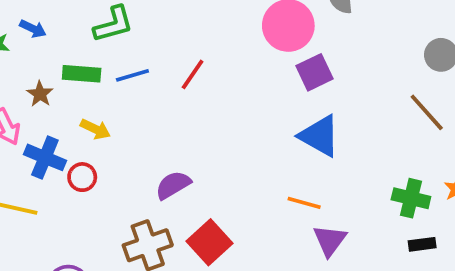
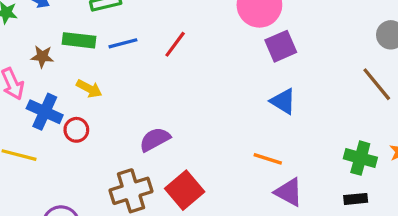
brown star: (40, 94) -> (42, 57), turned -30
blue triangle: (320, 136) -> (283, 101), size x0.7
purple triangle: (330, 240) -> (289, 192), turned -40
black rectangle: (422, 244) -> (356, 199), moved

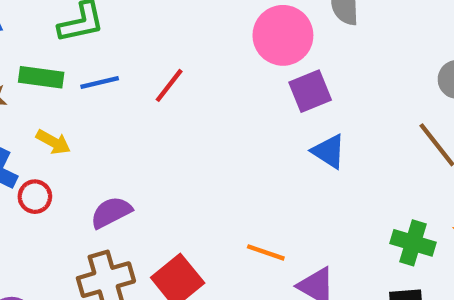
blue triangle: (283, 101) -> (329, 151), moved
purple semicircle: (155, 139) -> (111, 212), moved
orange line: (268, 159) -> (266, 252), moved

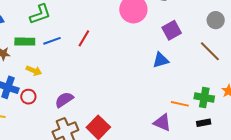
purple square: (310, 91) -> (172, 30), moved
blue triangle: (329, 151) -> (161, 60), turned -42
orange line: (266, 252) -> (180, 104), moved

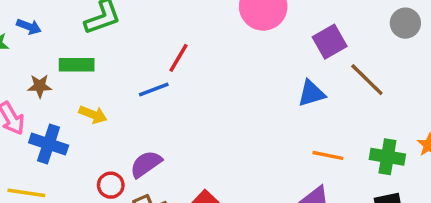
blue line: (52, 41) -> (154, 90), moved
brown line: (210, 51) -> (367, 80), moved
red circle: (28, 97) -> (111, 185), moved
orange line: (180, 104) -> (328, 155), moved

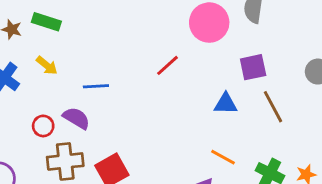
red line: (179, 58) -> (168, 65), moved
blue line: (154, 90) -> (96, 86), moved
purple semicircle: (146, 164) -> (76, 118), turned 48

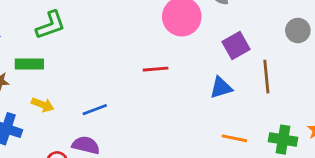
red line: (168, 65) -> (156, 69), turned 55
brown line: (273, 107) -> (266, 77), turned 40

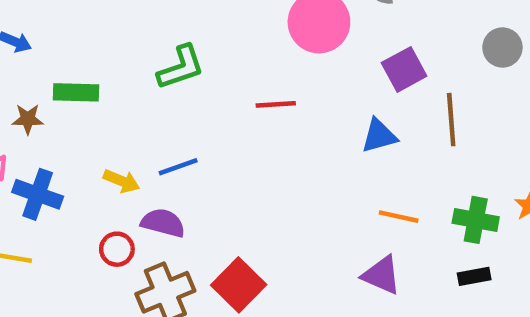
green L-shape: (51, 25) -> (181, 67), moved
yellow arrow: (43, 105) -> (121, 181), moved

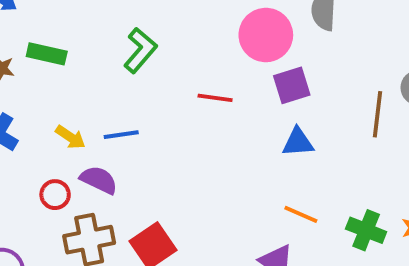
green L-shape: (181, 67) -> (140, 50), turned -42
purple square: (404, 69) -> (292, 85), moved
brown line: (451, 120) -> (377, 114), moved

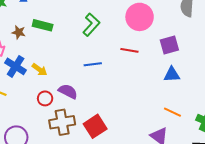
pink circle: (266, 35) -> (140, 17), moved
blue line: (121, 135) -> (93, 64), moved
yellow arrow: (70, 137) -> (40, 70), moved

